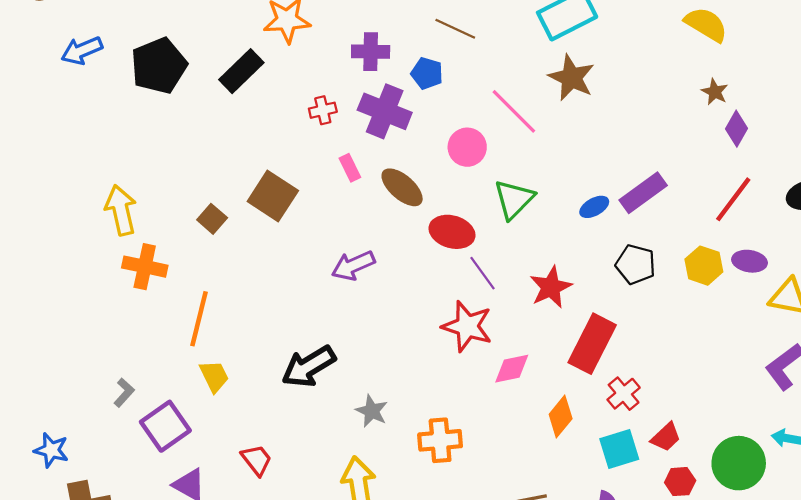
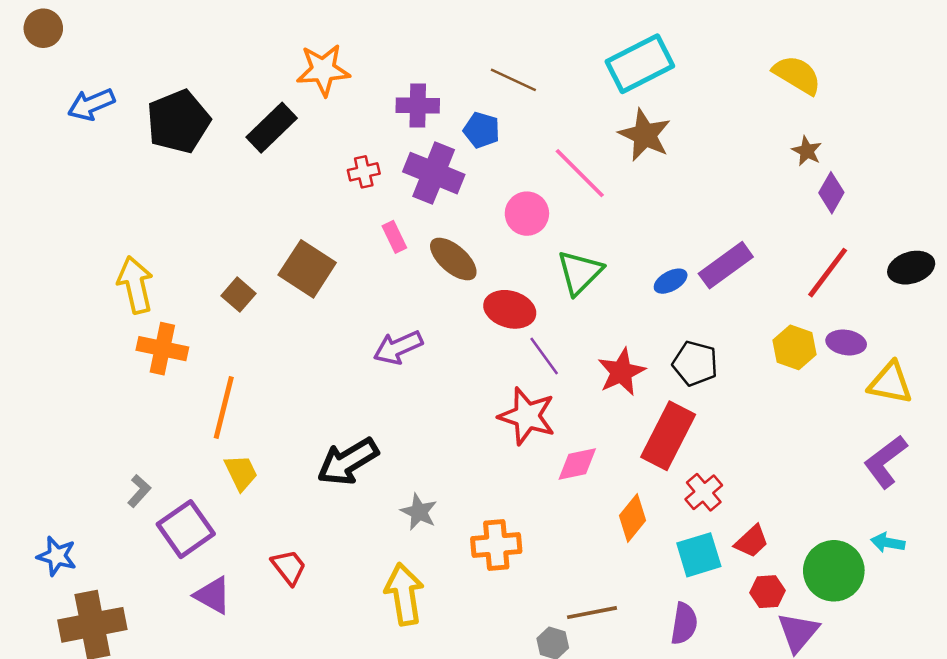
black pentagon: (635, 264) -> (695, 363), moved

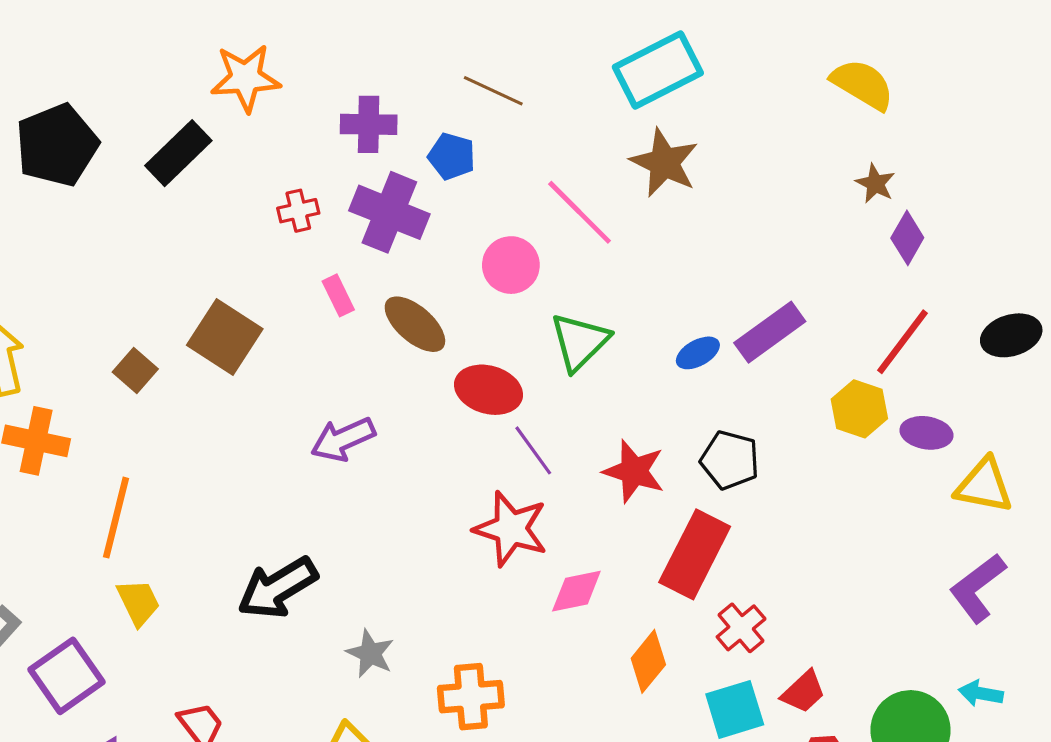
yellow hexagon: (795, 347) -> (859, 409), moved
red star: (621, 372) -> (634, 471), turned -30

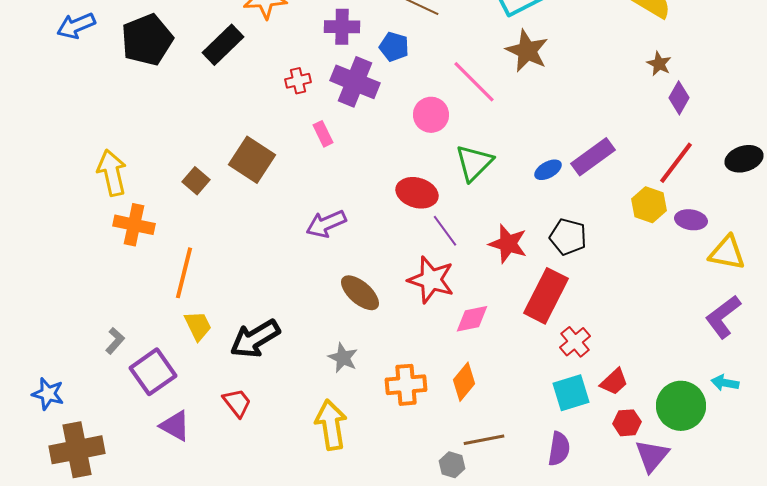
brown ellipse: (415, 324) -> (360, 293), moved
black arrow: (277, 588) -> (255, 339), moved
orange diamond: (648, 661) -> (464, 382), moved

